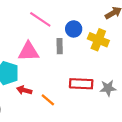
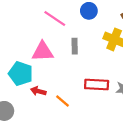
blue circle: (74, 29) -> (89, 11), moved

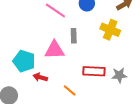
pink triangle: (43, 52) -> (54, 50), moved
orange line: (62, 101) -> (70, 90), moved

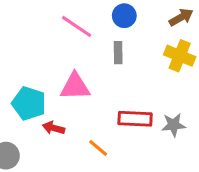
yellow cross: (110, 30) -> (180, 56), moved
gray rectangle: (74, 36) -> (118, 53), moved

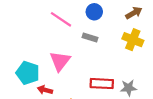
gray rectangle: (118, 53) -> (90, 37), turned -72
pink triangle: (75, 86) -> (60, 61), turned -50

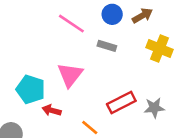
brown arrow: (134, 13) -> (142, 16), moved
red rectangle: (102, 84) -> (121, 102), turned -30

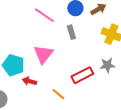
gray rectangle: (107, 46) -> (71, 32), turned 56
gray star: (154, 108) -> (107, 65), moved

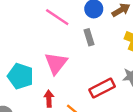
red arrow: (29, 81) -> (49, 99), moved, turned 72

